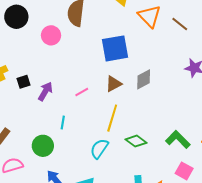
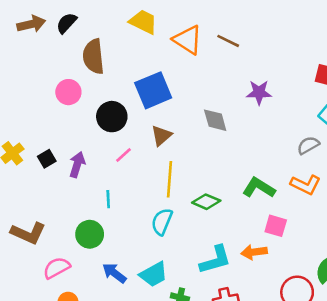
black circle: (16, 17) -> (112, 117), moved
gray diamond: (144, 79) -> (215, 120), moved, turned -65

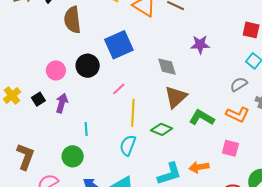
pink circle: (68, 92) -> (56, 70), moved
brown triangle: (161, 135) -> (176, 97), moved, size x1.4
pink line: (124, 155) -> (119, 89), moved
pink square: (276, 226) -> (230, 148), moved
brown L-shape: (28, 233) -> (25, 157), turned -92

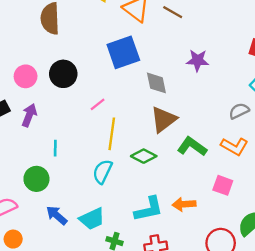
blue square: (119, 45) -> (123, 52), moved

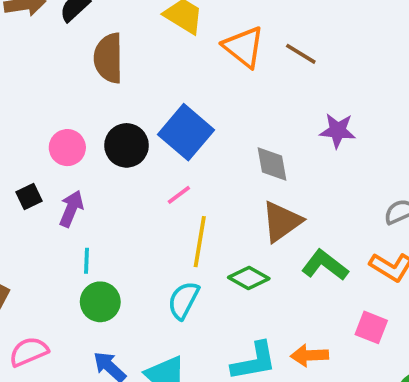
blue square: (123, 52) -> (186, 132), moved, turned -32
cyan line: (55, 148) -> (87, 261), moved
green circle: (36, 179) -> (100, 302), moved

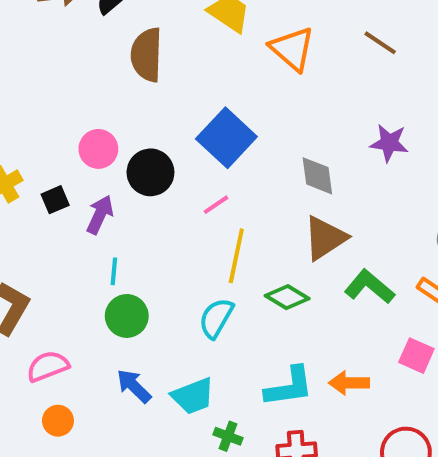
brown line: (301, 54) -> (380, 43), moved
black circle: (127, 145) -> (150, 172), moved

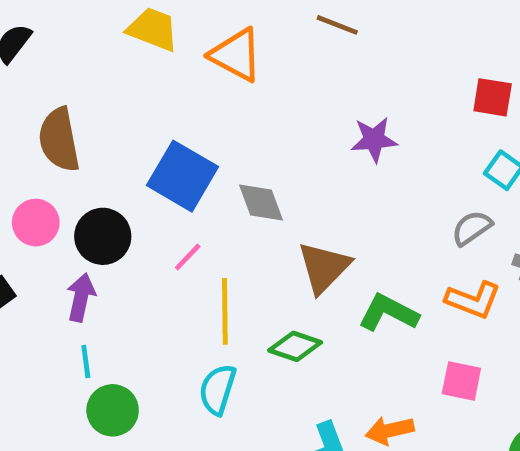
brown semicircle: (147, 55) -> (59, 140), moved
gray diamond: (317, 176) -> (261, 203), moved
purple arrow: (100, 215) -> (81, 297), moved

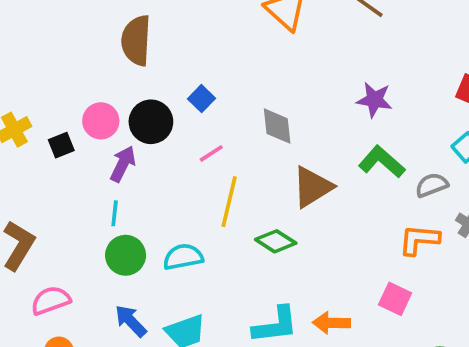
blue square: (182, 176) -> (201, 99), moved, size x0.5
pink circle: (36, 223) -> (101, 121), moved
orange L-shape: (473, 300) -> (419, 240), turned 150
green L-shape: (389, 313) -> (382, 162), moved
cyan semicircle: (218, 389) -> (183, 257), moved, turned 48

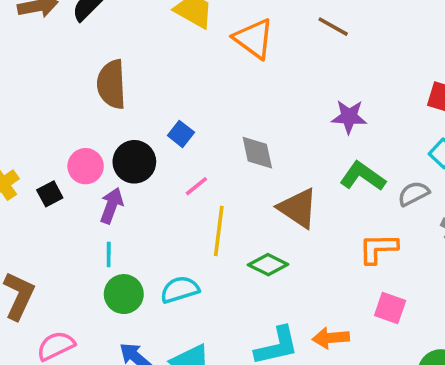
brown triangle: (312, 187) -> (298, 208), turned -48
orange L-shape: (419, 240) -> (378, 248), moved

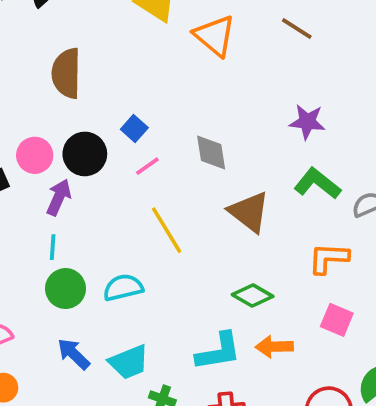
pink line: (196, 186) -> (147, 166), moved
yellow line: (219, 231) -> (167, 230), turned -42
green diamond: (268, 265) -> (253, 295), moved

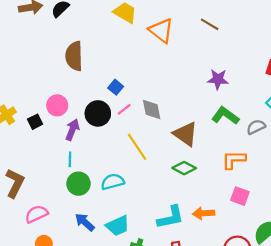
gray diamond: (211, 153) -> (152, 110), moved
black circle: (85, 154) -> (98, 113), moved
green diamond: (253, 295) -> (184, 168), moved

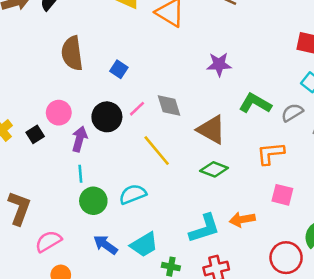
purple star: (218, 79) -> (219, 64), moved
blue square: (116, 87) -> (119, 69), moved

